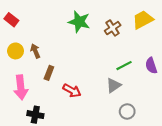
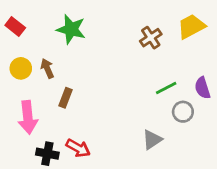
green star: (79, 22) -> (71, 29), moved
gray triangle: (114, 85) -> (152, 140), moved
red arrow: (72, 91) -> (78, 148), moved
gray circle: (127, 111) -> (183, 112), moved

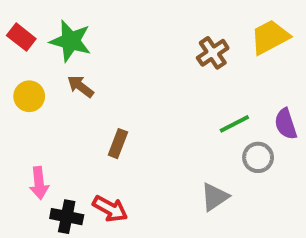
green star: (71, 29) -> (71, 41), moved
brown arrow: (47, 68) -> (80, 86), moved, turned -30
brown rectangle: (66, 98) -> (118, 144), moved
pink arrow: (28, 117) -> (39, 183), moved, size x0.7

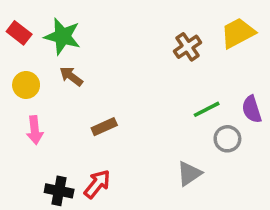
brown rectangle: (118, 144) -> (104, 127), turned 45
pink arrow: (39, 183) -> (35, 130), moved
red arrow: (110, 209) -> (97, 184), turned -80

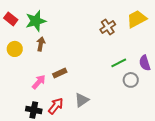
green star: (63, 36) -> (36, 21), turned -30
brown arrow: (71, 76) -> (41, 44), turned 64
pink arrow: (35, 130) -> (39, 82), moved, turned -133
gray triangle: (189, 174) -> (82, 100), moved

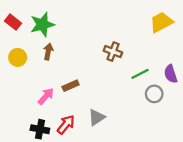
brown cross: (108, 27) -> (113, 52), moved, turned -35

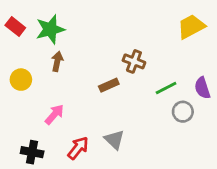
yellow circle: (18, 57) -> (21, 80), moved
brown rectangle: (71, 86) -> (109, 85), moved
gray triangle: (96, 117) -> (114, 140), turned -42
black cross: (40, 129) -> (32, 152), moved

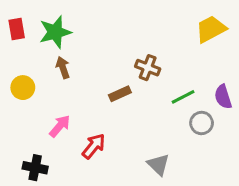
red rectangle: (15, 27) -> (17, 29), turned 42
brown arrow: (57, 61) -> (63, 68), turned -30
gray triangle: (114, 140) -> (158, 165), moved
red arrow: (78, 148) -> (94, 146), moved

